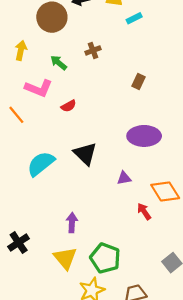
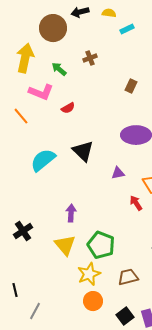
yellow arrow: (21, 50) -> (25, 58), size x1.6

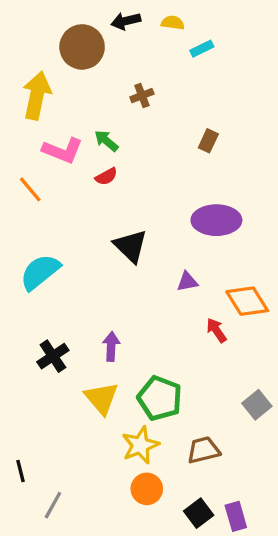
green arrow: (59, 69) -> (106, 141), moved
cyan semicircle: (43, 160) -> (40, 272), moved
black cross: (23, 231) -> (53, 356), moved

